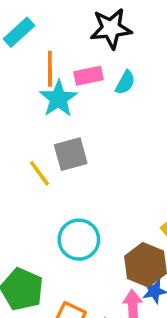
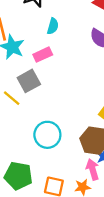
pink rectangle: (88, 76) -> (43, 55), moved

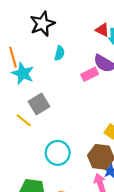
pink rectangle: (43, 55) -> (90, 74), moved

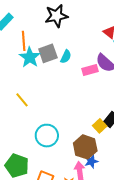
cyan semicircle: (59, 53) -> (66, 57), moved
gray square: (39, 104) -> (48, 53), moved

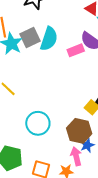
cyan semicircle: (66, 57) -> (49, 39), size x1.6

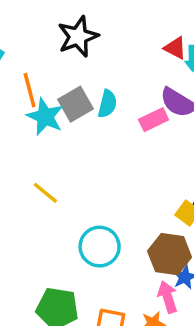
cyan semicircle: (49, 39) -> (107, 104), size x0.7

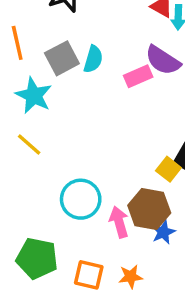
cyan star: (45, 117) -> (34, 95), moved
pink arrow: (168, 297) -> (119, 222), moved

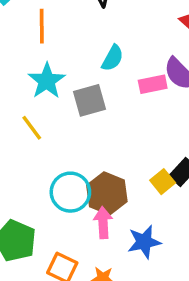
gray square: (62, 58) -> (89, 100), moved
brown hexagon: (149, 209) -> (107, 193), moved
blue star: (163, 232) -> (144, 242), size x1.4

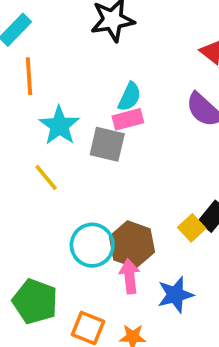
orange line: (42, 26) -> (29, 76), moved
pink rectangle: (153, 84) -> (128, 119), moved
gray square: (89, 100) -> (107, 144), turned 32

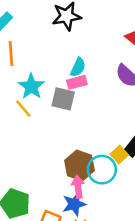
yellow line: (46, 178) -> (23, 109), moved
cyan circle: (92, 245) -> (102, 170), moved
blue star: (175, 295) -> (74, 204), moved

